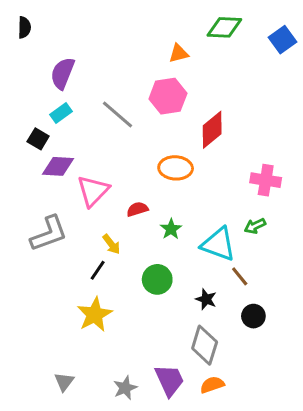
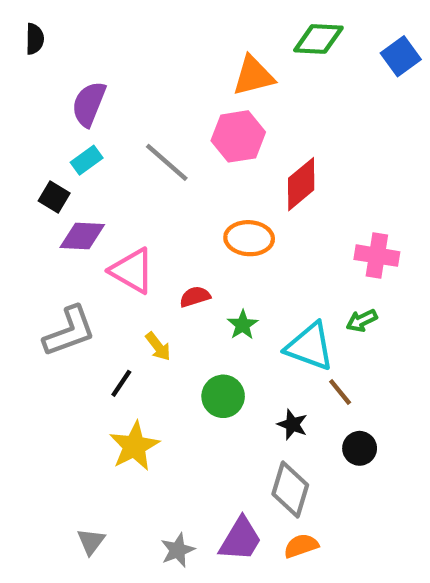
orange triangle: (179, 53) -> (253, 76), size x1.5
pink triangle: (93, 191) -> (132, 271), turned -44
black line: (98, 270) -> (121, 383), moved
purple trapezoid: (169, 380) -> (240, 539), turned 56

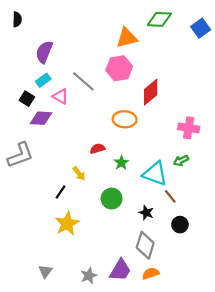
pink triangle: (132, 271) -> (61, 96), moved, size x0.7
gray L-shape: (69, 331) -> (20, 155), moved

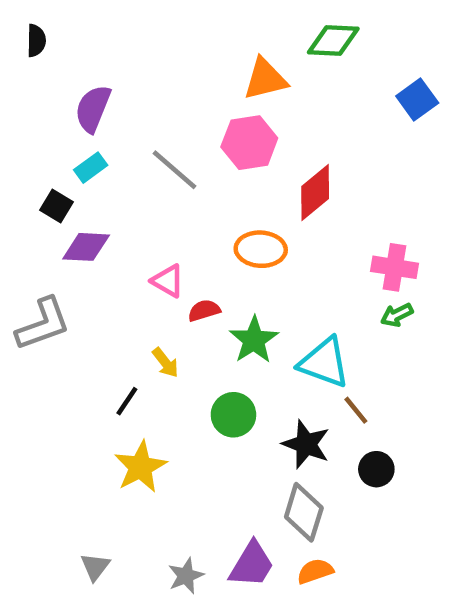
blue square: (201, 28) -> (417, 100), moved
pink triangle: (61, 96) -> (168, 281), moved
green arrow: (181, 161) -> (397, 315), moved
green star: (121, 163) -> (254, 340), size x1.5
black star: (146, 213) -> (306, 444), size x1.5

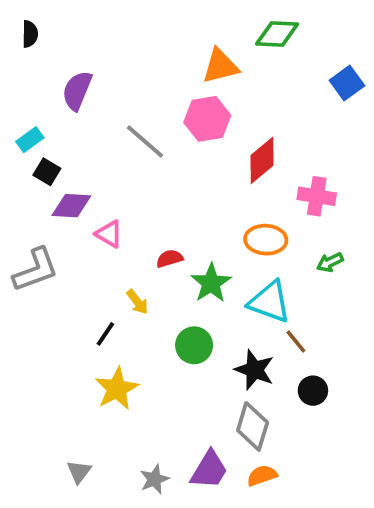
cyan rectangle: (91, 168) -> (30, 140), moved
orange ellipse: (261, 249) -> (266, 240), moved
pink cross: (395, 267) -> (317, 196), moved
pink triangle: (168, 281) -> (109, 234), moved

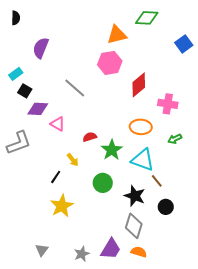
gray line: (145, 142) -> (75, 88), moved
orange semicircle: (262, 476) -> (139, 252), turned 35

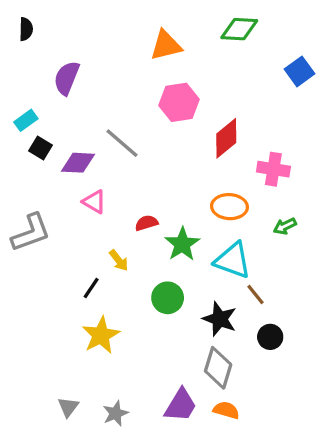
orange triangle: (117, 35) -> (166, 45), moved
purple diamond: (38, 109) -> (78, 163), moved
gray star: (82, 254) -> (115, 413), moved

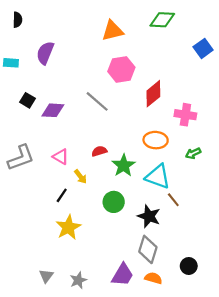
cyan rectangle: (26, 120) -> (11, 63), moved, turned 40
gray line: (122, 143) -> (97, 101), moved
pink triangle: (94, 202) -> (61, 157), moved
black circle: (270, 337) -> (189, 266), moved

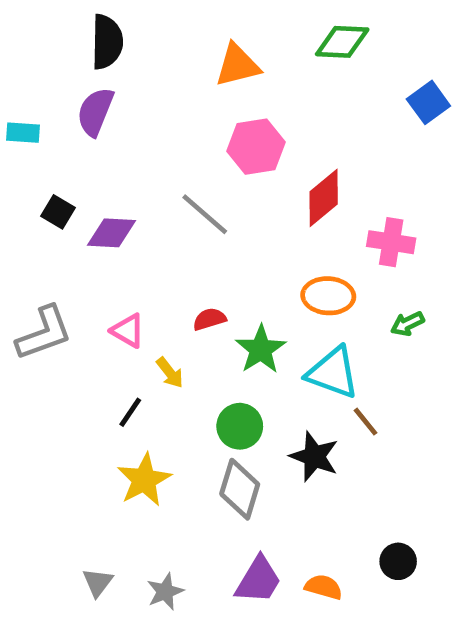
black semicircle: (18, 20) -> (107, 42), moved, size x1.6
gray diamond: (148, 249) -> (240, 489), moved

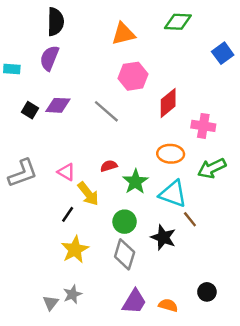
purple diamond: (112, 233) -> (58, 105), moved
green arrow: (407, 324) -> (212, 168), size x1.6
yellow arrow: (170, 373) -> (88, 194), size x1.5
gray star: (165, 592) -> (72, 294), moved

